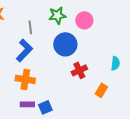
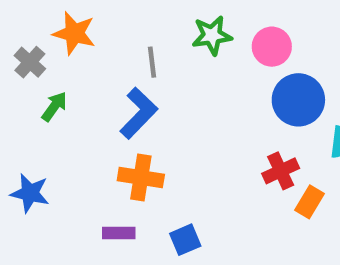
blue circle: (65, 44) -> (298, 100), moved
red cross: (79, 70) -> (281, 171), moved
purple rectangle: (27, 104) -> (119, 233), moved

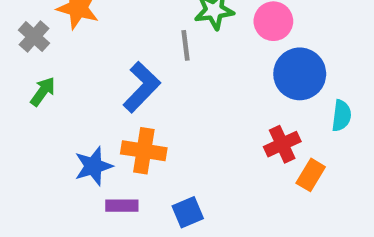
gray line: (152, 62) -> (186, 45), moved
green arrow: (54, 107) -> (43, 91), moved
blue star: (30, 193) -> (93, 166), moved, turned -30

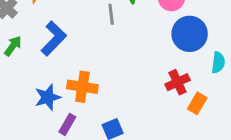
blue L-shape: (142, 87) -> (54, 38), moved
purple rectangle: (122, 206) -> (67, 124), turned -60

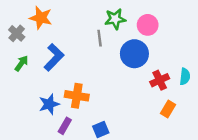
blue circle: (190, 34) -> (134, 54), moved
red cross: (178, 82) -> (160, 80), moved

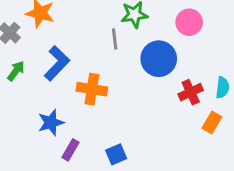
pink circle: (148, 25) -> (189, 22), moved
orange cross: (77, 96) -> (92, 89), moved
orange rectangle: (168, 109) -> (212, 123), moved

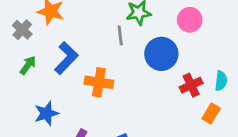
blue star: (51, 123) -> (46, 113), moved

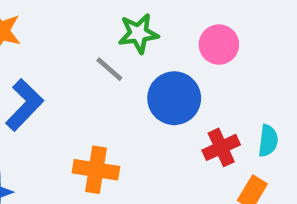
gray line: (120, 35) -> (109, 69), turned -42
orange cross: (99, 82) -> (96, 170), moved

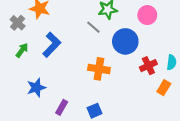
orange cross: (96, 170) -> (99, 69), moved

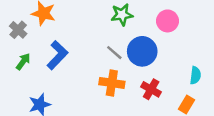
gray line: (93, 27) -> (114, 53), moved
red cross: (148, 66) -> (151, 89), moved, turned -35

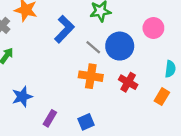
pink circle: (168, 21) -> (153, 28), moved
blue L-shape: (57, 55) -> (64, 29), moved

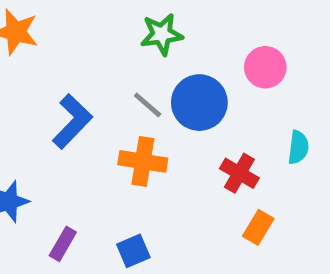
blue L-shape: (64, 29) -> (72, 121), moved
red cross: (128, 82) -> (239, 173), moved
orange rectangle: (162, 97) -> (258, 227), moved

